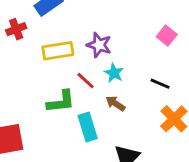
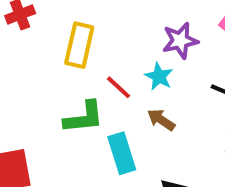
purple star: (99, 45) -> (180, 41), moved, turned -30
yellow rectangle: (58, 51) -> (79, 45), turned -68

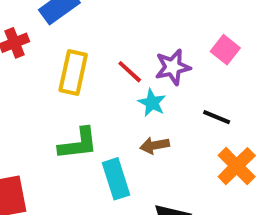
red line: (119, 87) -> (130, 72), moved
brown arrow: (161, 120) -> (155, 145), turned -44

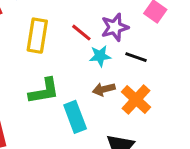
cyan star: (152, 103) -> (100, 56), turned -30
black line: (217, 117) -> (136, 57), moved
orange cross: (237, 166) -> (136, 99), moved

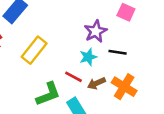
red line: (81, 33) -> (74, 77), moved
yellow rectangle: (37, 36) -> (34, 50), turned 40

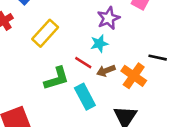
black line: (118, 52) -> (158, 58), moved

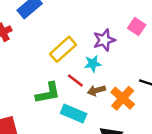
yellow rectangle: (45, 33) -> (63, 49), moved
cyan rectangle: (85, 97) -> (74, 113), turned -45

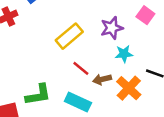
cyan star: (93, 64) -> (124, 54), moved
green L-shape: (48, 93) -> (38, 95), moved

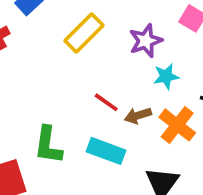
yellow rectangle: (69, 36) -> (84, 33), moved
green L-shape: (38, 95) -> (48, 145), turned 112

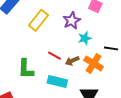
green L-shape: (48, 145) -> (26, 69), moved

